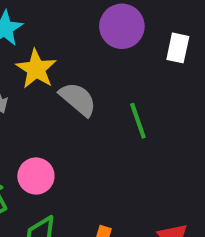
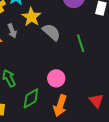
pink circle: (36, 176) -> (56, 78), moved

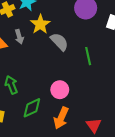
red triangle: (96, 101) -> (94, 125), moved

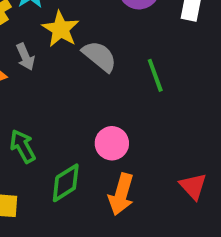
red triangle: (94, 125) -> (193, 186), moved

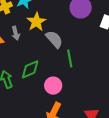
green line: (155, 75) -> (70, 58), moved
green diamond: (66, 183) -> (30, 69), moved

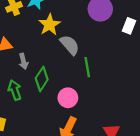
gray arrow: (16, 33) -> (23, 61), moved
green diamond: (30, 69) -> (42, 79), turned -35

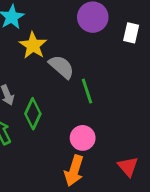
pink circle: (68, 98) -> (83, 138), moved

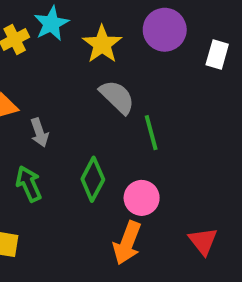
yellow star: (33, 45) -> (102, 44), moved
green diamond: (33, 114) -> (93, 179), moved

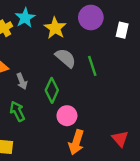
green line: (151, 133) -> (92, 66), moved
green diamond: (93, 179) -> (52, 90), moved
pink circle: (142, 198) -> (67, 116), moved

